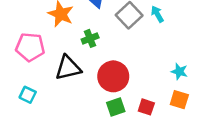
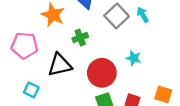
cyan star: (179, 71) -> (134, 58), moved
cyan square: (28, 95) -> (31, 90), moved

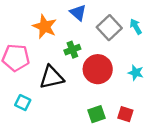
cyan star: (134, 58) -> (136, 73), moved
red circle: (102, 73) -> (98, 69), moved

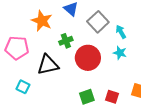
cyan arrow: (136, 27) -> (121, 32), moved
cyan star: (136, 73) -> (120, 53), moved

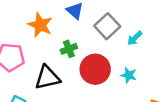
cyan arrow: (121, 32) -> (135, 38), turned -104
cyan star: (120, 53) -> (129, 75), moved

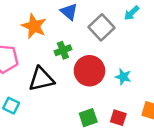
cyan arrow: (135, 38) -> (132, 13), moved

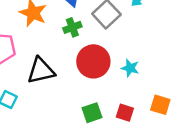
green cross: (63, 50) -> (72, 27), moved

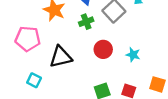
red circle: (93, 61) -> (103, 49), size x0.7

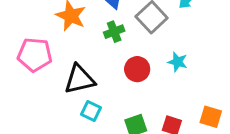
cyan star: (133, 55) -> (178, 62), moved
cyan square: (34, 80) -> (91, 111), moved

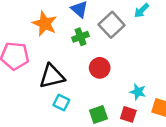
cyan star: (178, 62) -> (138, 92), moved

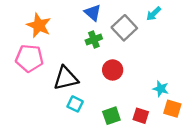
orange star: (45, 24) -> (39, 25), moved
cyan star: (138, 92) -> (161, 89), moved

